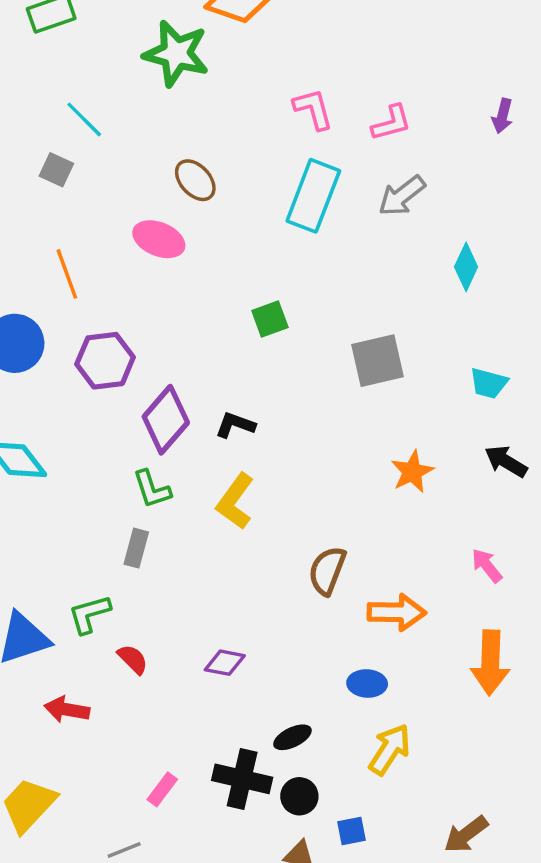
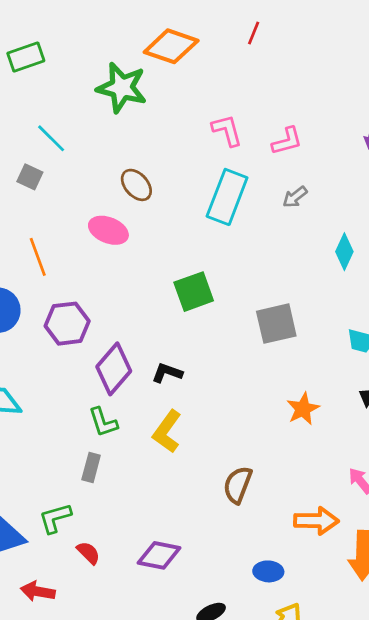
gray arrow: (402, 196) -> (295, 197), size x0.7
green square: (270, 319) -> (194, 292), size x1.4
orange arrow: (397, 612) -> (316, 521), moved
purple diamond: (225, 663) -> (159, 555), size x1.4

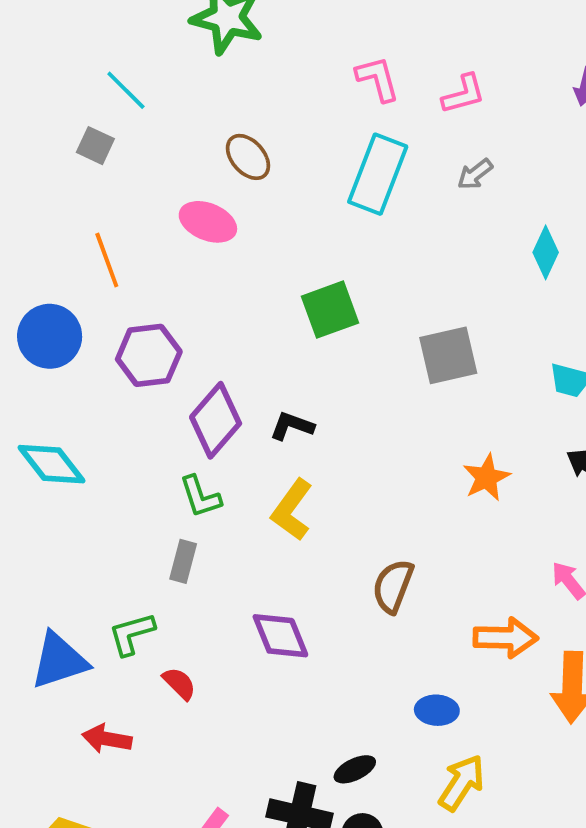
purple diamond: (159, 555) -> (280, 636), moved, turned 57

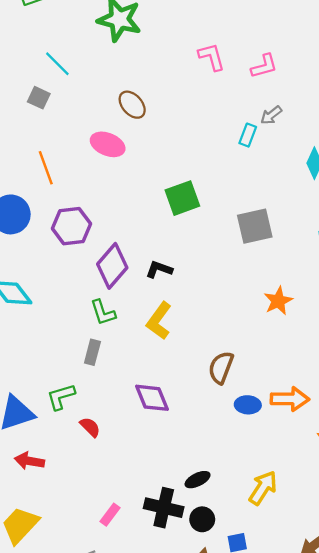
cyan rectangle: (378, 174) -> (248, 135), moved, size x0.5
blue ellipse: (437, 710) -> (248, 405), moved
red arrow: (107, 739) -> (29, 461), moved

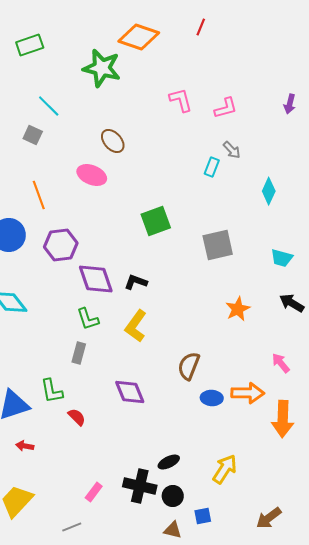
gray arrow: (271, 115) -> (232, 150), turned -96
purple diamond: (112, 266) -> (96, 279), turned -60
green L-shape: (61, 397) -> (52, 391), turned -84
red arrow: (29, 461) -> (25, 446), size x0.7

